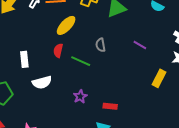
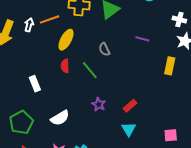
green line: (81, 61) -> (90, 70), turned 42
white semicircle: (42, 82) -> (60, 118), moved
red rectangle: (110, 106) -> (130, 106), turned -32

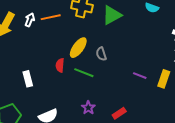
purple line: (142, 39) -> (140, 76), moved
yellow ellipse: (66, 40) -> (78, 48), moved
green line: (90, 70) -> (84, 73), turned -36

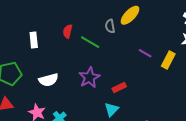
yellow ellipse: (78, 48) -> (130, 15), moved
purple star: (88, 108) -> (89, 78), size x1.5

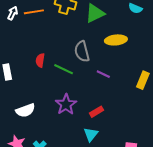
yellow ellipse: (130, 15) -> (116, 40), moved, turned 45
gray semicircle: (110, 26) -> (82, 51), size x1.5
purple line: (145, 53) -> (103, 74), moved

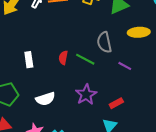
red semicircle: (40, 60) -> (63, 58), moved

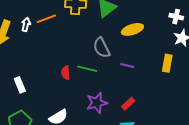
white rectangle: (29, 60) -> (20, 85), moved
purple star: (86, 95) -> (97, 103), turned 30

